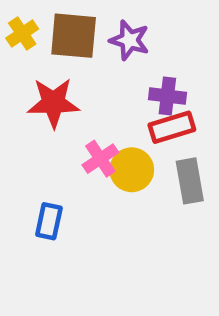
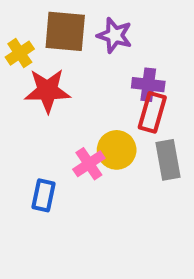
yellow cross: (22, 33) -> (20, 53), moved
red rectangle: (172, 127) -> (152, 112), turned -57
pink cross: (100, 159) -> (89, 164), moved

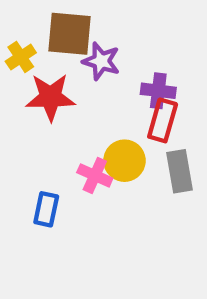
purple star: (115, 35) -> (101, 61), moved
pink cross: (89, 164) -> (95, 175), turned -32

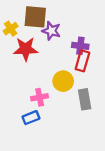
gray rectangle: (180, 171) -> (85, 99), moved
pink cross: (95, 175) -> (40, 97), moved, turned -35
blue rectangle: (46, 209) -> (31, 118), moved, turned 56

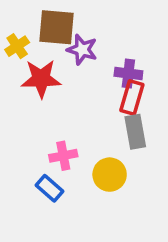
yellow circle: (63, 81) -> (110, 175), moved
gray rectangle: (85, 99) -> (135, 132), moved
blue rectangle: (31, 118) -> (50, 188), turned 63

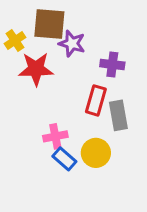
red rectangle: (132, 97) -> (96, 100), moved
blue rectangle: (50, 188) -> (64, 159), moved

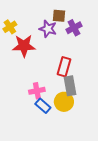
brown square: (49, 24) -> (59, 16), moved, size x0.6
purple cross: (112, 64) -> (74, 28), moved, turned -35
gray rectangle: (118, 115) -> (70, 86), moved

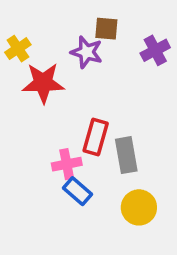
purple cross: (74, 28) -> (155, 50), moved
red rectangle: (64, 67) -> (96, 137), moved
yellow circle: (64, 102) -> (139, 207), moved

